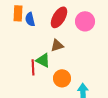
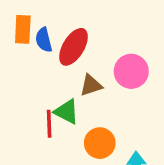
red ellipse: (59, 17) -> (73, 47), moved
pink circle: (85, 21) -> (131, 71), moved

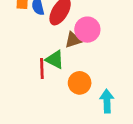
pink circle: (131, 71) -> (87, 30), moved

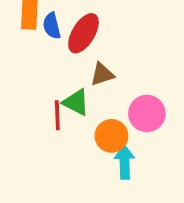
pink circle: (87, 30) -> (147, 113), moved
cyan arrow: (107, 101) -> (125, 162), moved

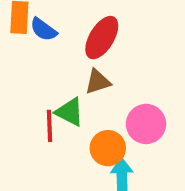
blue semicircle: (52, 26) -> (43, 30), turned -40
red ellipse: (83, 33) -> (102, 38), moved

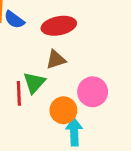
red ellipse: (102, 38) -> (59, 26), turned 48
green triangle: (70, 112) -> (34, 83), turned 45

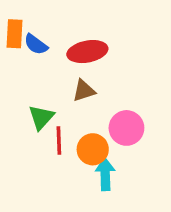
green triangle: (34, 83) -> (41, 117), moved
red line: (19, 93) -> (59, 140), moved

